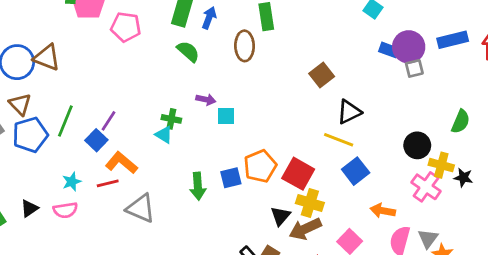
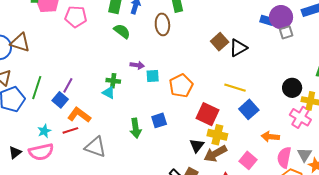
black triangle: (349, 112) -> (238, 48), moved
orange pentagon: (260, 166) -> (181, 86), moved
pink semicircle: (65, 210) -> (41, 152), size x1.4

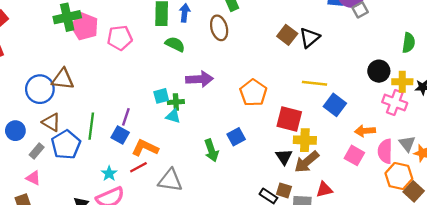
purple arrow: (137, 65) -> (199, 79), size x1.6
cyan square: (153, 76) -> (161, 96), moved
pink square: (248, 160) -> (354, 155), moved

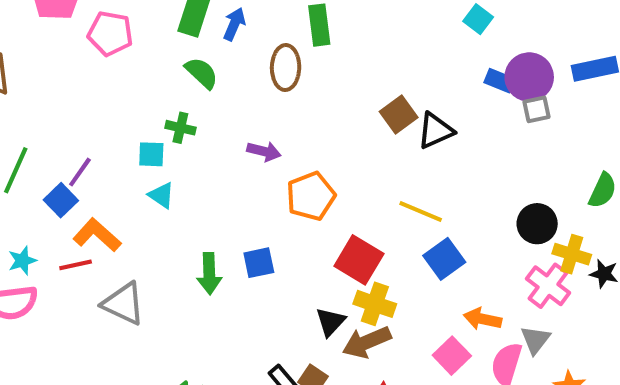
purple arrow: (199, 79) -> (264, 151), moved, size x0.7
green cross: (176, 102) -> (180, 128), moved
gray triangle: (407, 144) -> (535, 340), moved

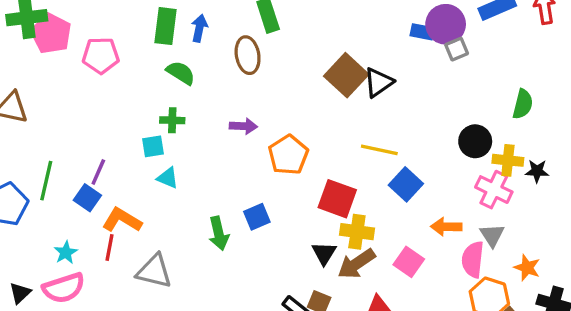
brown square: (399, 115) -> (346, 75), size x1.4
red line: (76, 265) -> (109, 248), turned -56
pink square: (452, 356) -> (409, 262), moved

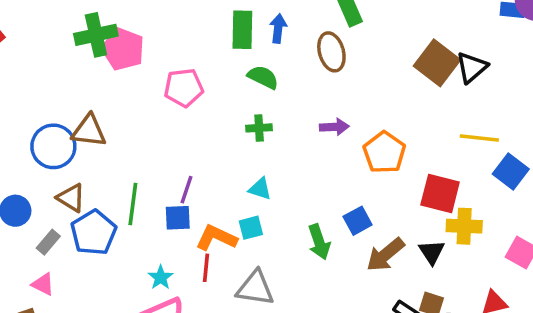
pink pentagon: (101, 55) -> (184, 88), moved
cyan square: (153, 146) -> (251, 228), moved
blue square: (87, 198) -> (178, 218), turned -32
brown arrow: (356, 264) -> (385, 255), moved

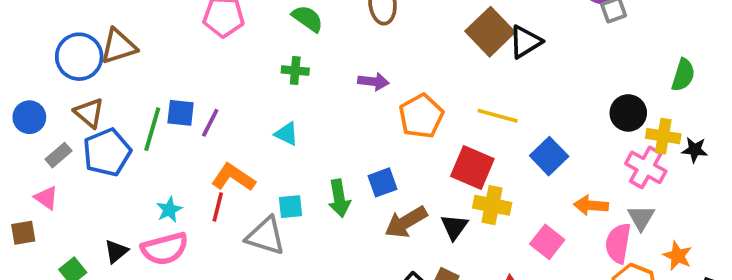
brown triangle: (89, 131) -> (119, 46), turned -33
yellow line: (479, 138) -> (498, 116), moved
blue square: (178, 218) -> (181, 113), moved
cyan square: (251, 228) -> (291, 207), moved

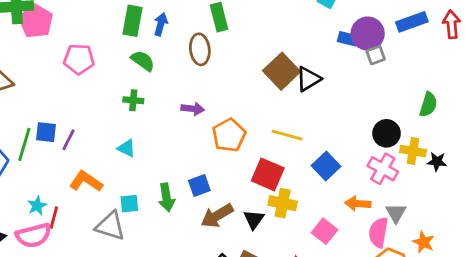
pink cross: (646, 167) -> (383, 169), moved
red line: (218, 207) -> (54, 217), moved

